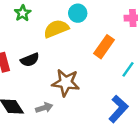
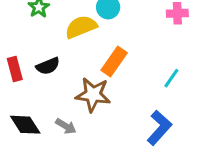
orange rectangle: (104, 47) -> (114, 61), moved
gray arrow: (44, 108) -> (66, 126), turned 49

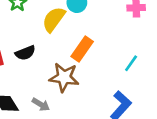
yellow semicircle: (81, 27) -> (54, 19), turned -32

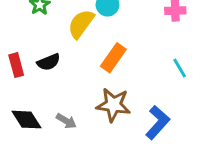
cyan line: (131, 63) -> (180, 68), moved, turned -66
brown star: (64, 77) -> (113, 105), moved

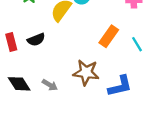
orange rectangle: (113, 58) -> (109, 36), moved
blue L-shape: (158, 122) -> (120, 86), turned 35

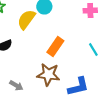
orange rectangle: (109, 36) -> (55, 46), moved

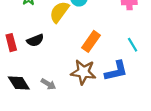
blue L-shape: (78, 86) -> (116, 71), moved

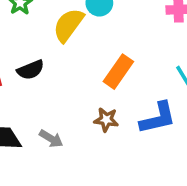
brown star: (83, 72) -> (106, 120), size x0.6

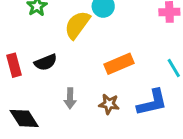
orange rectangle: (118, 72) -> (119, 64), turned 32
gray arrow: (51, 139) -> (70, 98), moved, turned 60

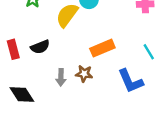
blue L-shape: (152, 103) -> (130, 81), turned 80
brown star: (109, 104) -> (84, 74), moved

